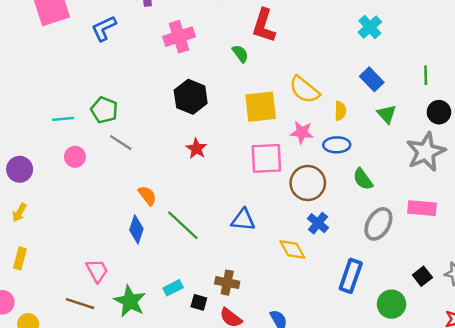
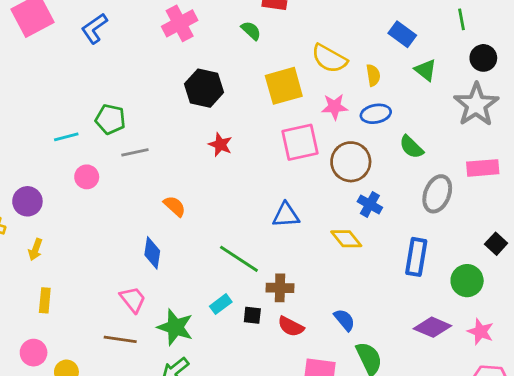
gray line: (121, 143) -> (135, 152), turned -35
green line: (183, 225) -> (239, 259), moved
blue diamond: (136, 229) -> (152, 253), moved

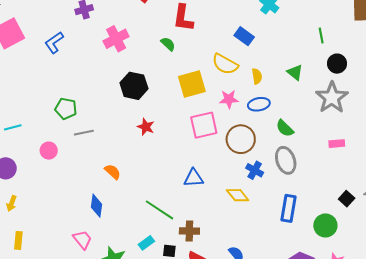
blue rectangle: (402, 34) -> (244, 36), moved
cyan line: (66, 137) -> (13, 127), moved
pink rectangle: (483, 168) -> (337, 144), size x0.7
gray ellipse: (437, 194) -> (286, 160), moved, turned -40

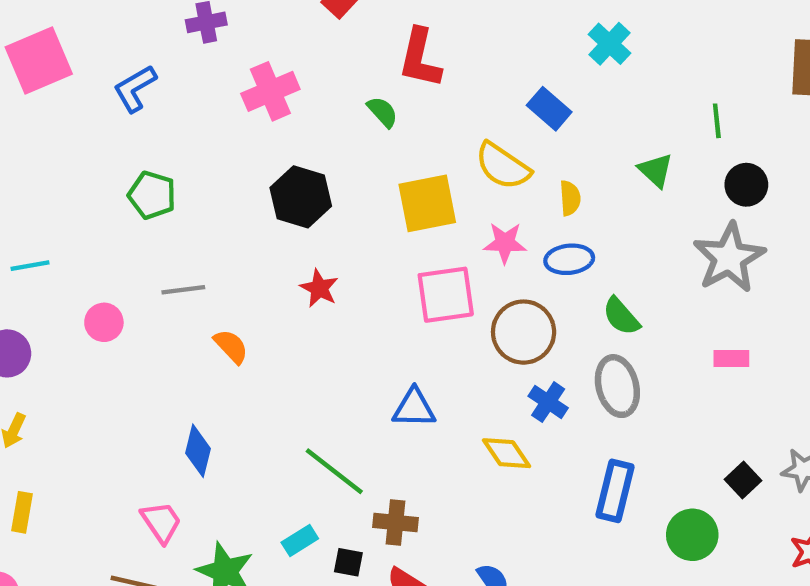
green triangle: (295, 72) -> (656, 170), moved
green pentagon: (66, 109) -> (152, 195), moved
orange semicircle: (113, 172) -> (231, 346), moved

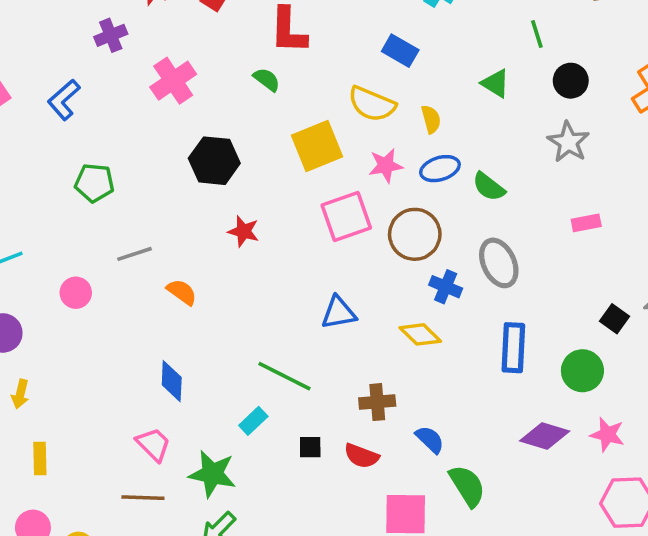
gray star: (729, 258) -> (568, 142), size x0.7
green semicircle: (621, 316) -> (489, 187), moved
brown cross: (396, 522) -> (377, 402), moved
cyan rectangle: (300, 541) -> (253, 421), moved

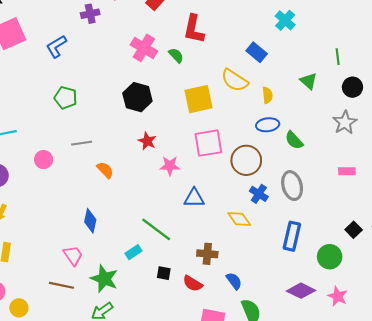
pink cross: (173, 81) -> (144, 48), moved, turned -35
pink star: (386, 166) -> (170, 166), moved

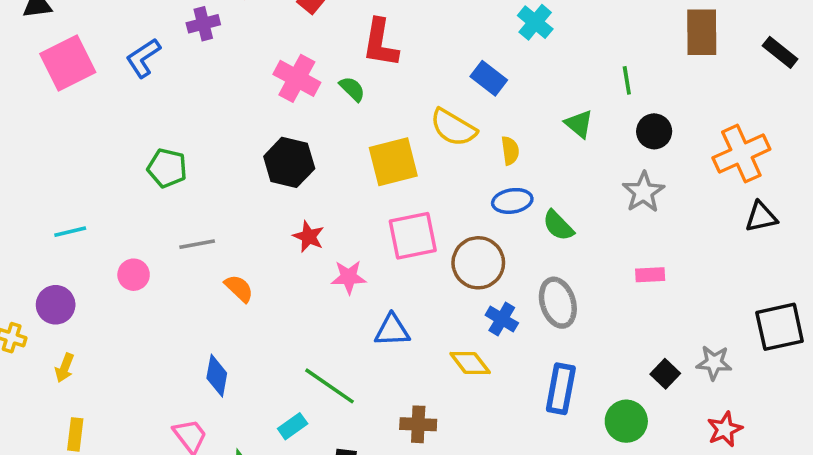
blue L-shape: (56, 46) -> (143, 58), moved

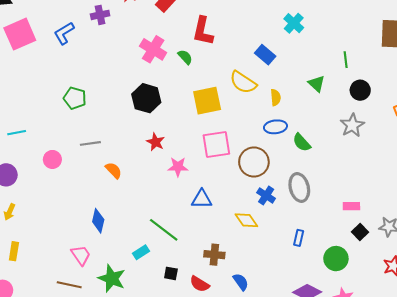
pink rectangle: (650, 275) -> (351, 206), moved
blue rectangle: (561, 389) -> (299, 238), size x0.6

